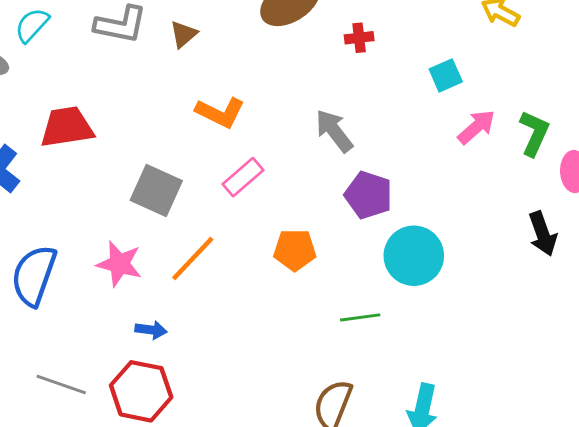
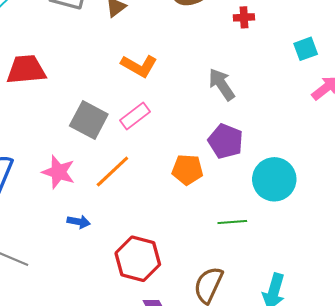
pink rectangle: (243, 177) -> (135, 116), moved
purple pentagon: (368, 195) -> (226, 141), moved
red hexagon: (141, 391) -> (138, 259), moved

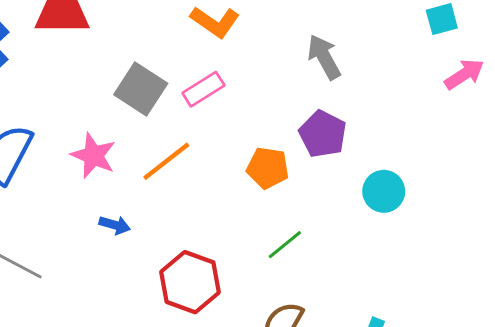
cyan circle: (274, 179) -> (384, 191), size x0.7
green line: (232, 222) -> (285, 245), moved, turned -40

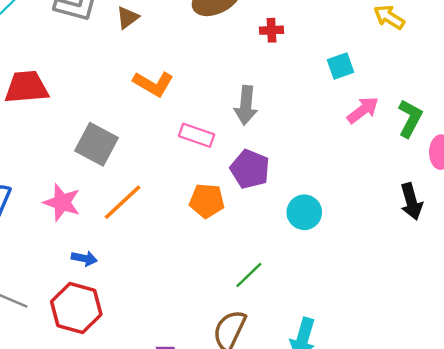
gray arrow: (324, 57) -> (246, 105), turned -141
pink rectangle: (203, 89) -> (197, 135), moved, turned 56
green line: (285, 245) -> (249, 275), moved
red hexagon: (190, 282) -> (76, 308), moved

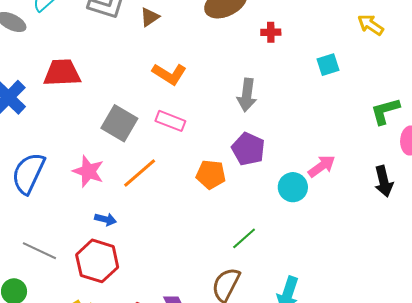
pink arrow: (363, 110) -> (322, 166), moved
green L-shape: (410, 118) -> (385, 111), turned -136
pink rectangle: (197, 135) -> (170, 121), moved

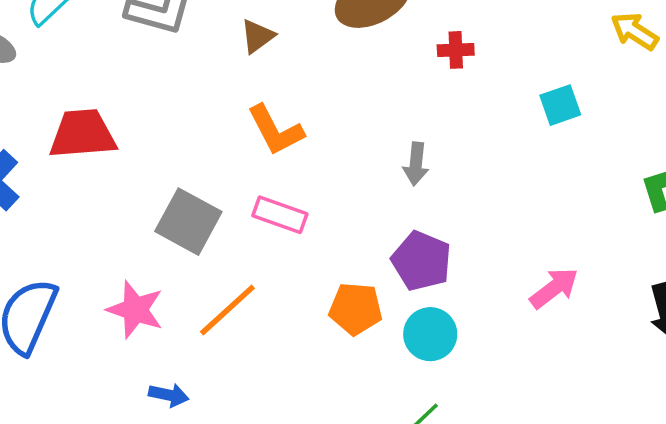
brown triangle: (150, 17) -> (258, 36), moved
orange L-shape: (169, 74) -> (275, 130), turned 32
gray arrow: (247, 95) -> (416, 164), size x0.7
cyan circle: (293, 187) -> (430, 334), moved

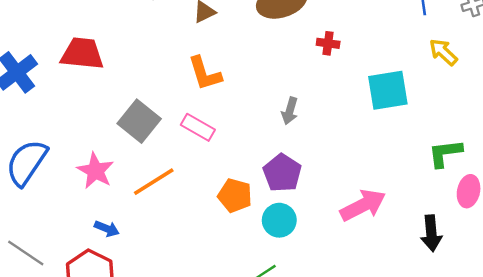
cyan square: (560, 105) -> (388, 90), size x1.6
pink arrow: (554, 288) -> (363, 205), size x1.4

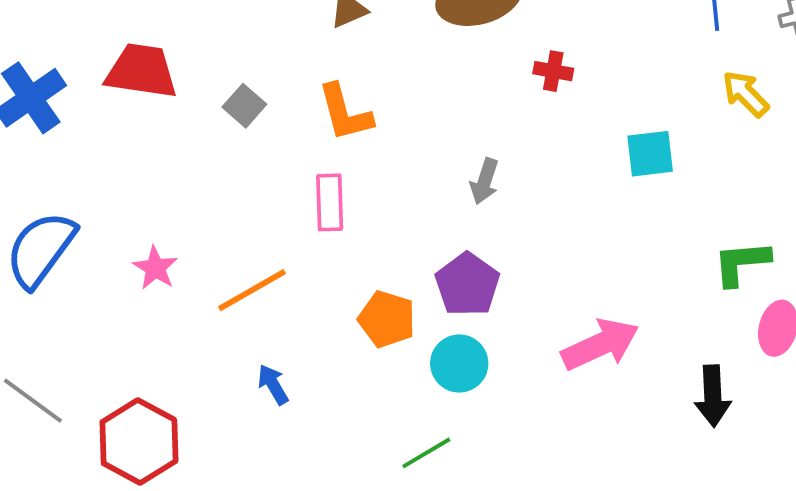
cyan square: (388, 90) -> (650, 154), size x0.7
gray square: (139, 121) -> (244, 106), moved, size x0.6
pink rectangle: (198, 127) -> (330, 202), turned 56
pink star: (95, 171) -> (155, 268), size x0.7
blue arrow: (107, 229) -> (273, 385), moved, turned -145

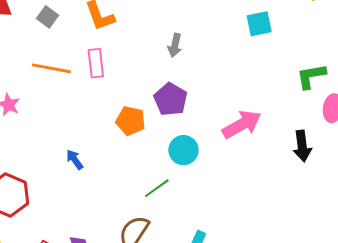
orange line: (252, 290) -> (51, 68), moved, turned 45
cyan circle: (459, 363) -> (183, 150), moved

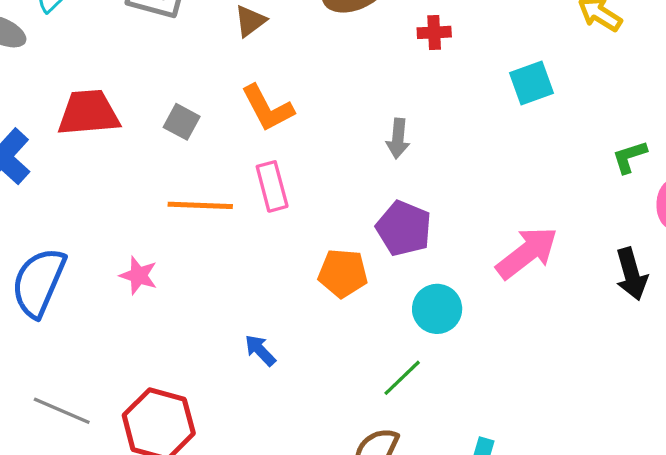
green L-shape: (311, 76) -> (630, 157), size x0.7

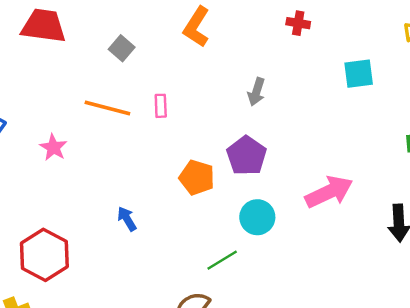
orange L-shape: (267, 108) -> (197, 27), moved, turned 48
gray square: (182, 122) -> (122, 48), moved
pink rectangle: (272, 186) -> (161, 106), size x0.7

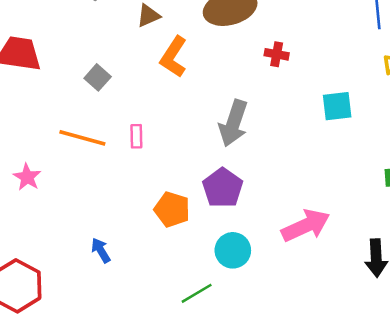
gray arrow: (256, 92) -> (233, 123), size x1.6

